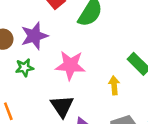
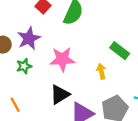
black triangle: (62, 106) -> (60, 95), turned 40

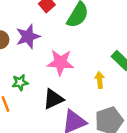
green star: (24, 66) -> (20, 82), moved

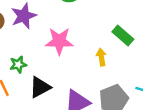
black triangle: (53, 99) -> (40, 87), moved

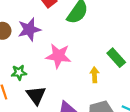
black triangle: (40, 87) -> (36, 95), turned -45

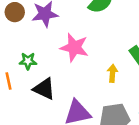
black triangle: (36, 95) -> (44, 89), turned -35

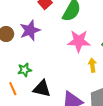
pink star: (74, 47) -> (79, 41), moved

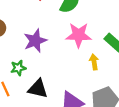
purple star: (30, 30) -> (35, 41), moved

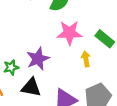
purple star: (35, 41) -> (38, 59), moved

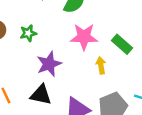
green star: (11, 67) -> (28, 33), moved

